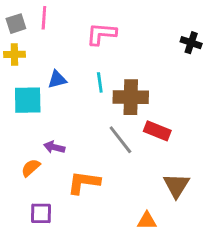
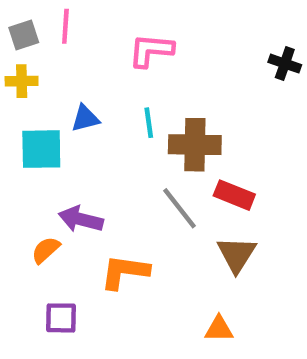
purple arrow: (54, 147) -> (81, 219), size x1.4
brown triangle: (176, 185) -> (237, 254), moved

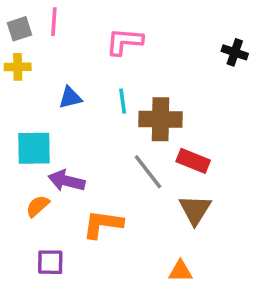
cyan square: (41, 149) -> (34, 148), moved

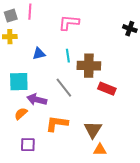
gray line: (148, 172) -> (64, 88), moved
brown triangle: (195, 210) -> (93, 130), moved

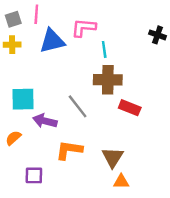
blue triangle: (39, 54) -> (52, 41), moved, size x1.6
cyan line: (68, 56) -> (104, 49), moved
orange semicircle: (21, 114) -> (13, 138), moved

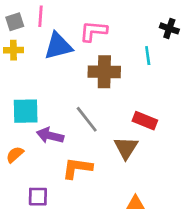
black cross: (158, 35) -> (169, 28), moved
cyan line: (104, 49) -> (148, 56), moved
brown cross: (108, 80) -> (104, 72), moved
brown triangle: (113, 157) -> (126, 148), moved

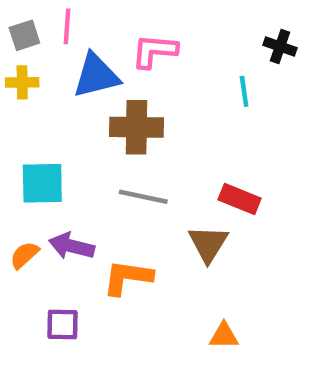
brown cross: (104, 72) -> (136, 127), moved
gray line: (87, 119) -> (143, 197), turned -40
purple arrow: (50, 136) -> (71, 246), moved

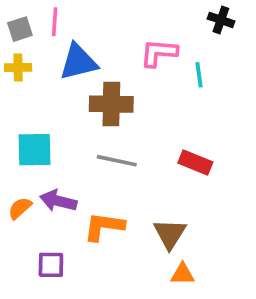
black cross: (280, 47) -> (221, 20), moved
pink L-shape: (154, 51) -> (159, 53), moved
brown triangle: (208, 244) -> (170, 234), moved

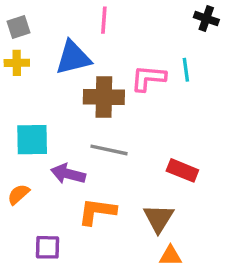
pink line: (55, 22) -> (104, 20), moved
pink L-shape: (159, 53) -> (148, 78), moved
red rectangle: (195, 163) -> (182, 170), moved
purple arrow: (58, 201) -> (68, 174), moved

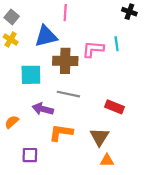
gray square: (18, 27) -> (12, 17), turned -32
yellow cross: (17, 63) -> (11, 39), turned 32
cyan square: (32, 140) -> (31, 75), moved

